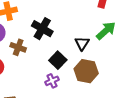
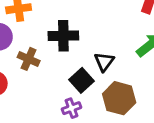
black cross: (42, 29) -> (63, 36), turned -35
black triangle: (82, 43) -> (104, 62), moved

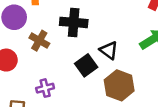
black triangle: (104, 62) -> (109, 50), turned -36
purple cross: (72, 108) -> (45, 88), moved

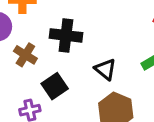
black square: (86, 65) -> (55, 86), moved

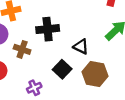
black square: (55, 86) -> (62, 69), moved

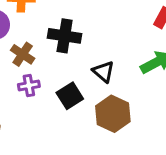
purple cross: (34, 88) -> (29, 85), moved

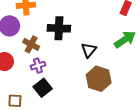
black triangle: (104, 72) -> (89, 50), turned 35
black square: (70, 96) -> (43, 88), moved

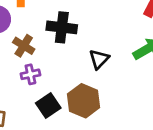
brown hexagon: (99, 79) -> (84, 101), moved
black square: (43, 88) -> (48, 105), moved

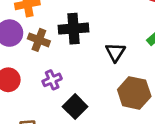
brown cross: (24, 46) -> (39, 40), moved
brown hexagon: (84, 101) -> (134, 93), moved

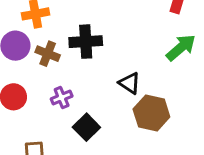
black triangle: (115, 52) -> (130, 83), moved, turned -30

